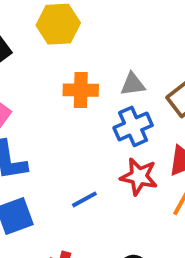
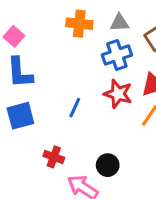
blue line: (84, 199) -> (75, 108), turned -42

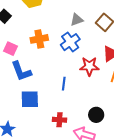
orange cross: (79, 24) -> (39, 39), moved
blue cross: (117, 55) -> (70, 42), moved
blue square: (20, 116) -> (30, 99), turned 30

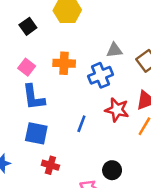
red cross: (59, 120) -> (50, 165), moved

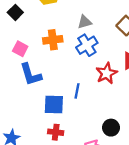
gray triangle: (114, 50) -> (84, 22), moved
red star: (117, 110) -> (107, 73), turned -30
blue square: (36, 133) -> (54, 104), moved

